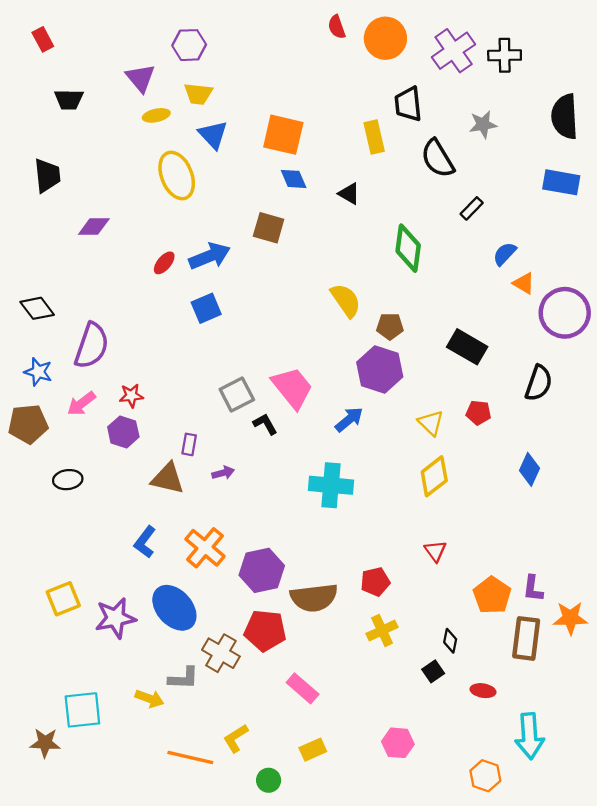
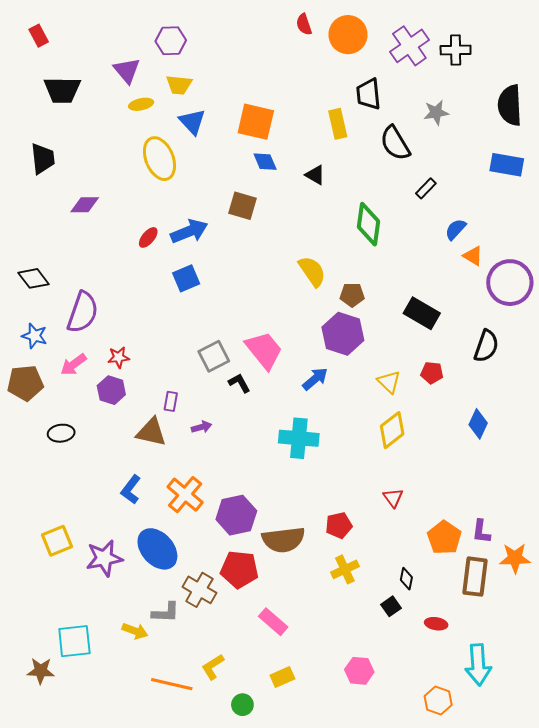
black trapezoid: (69, 99) -> (62, 90), size x1.4

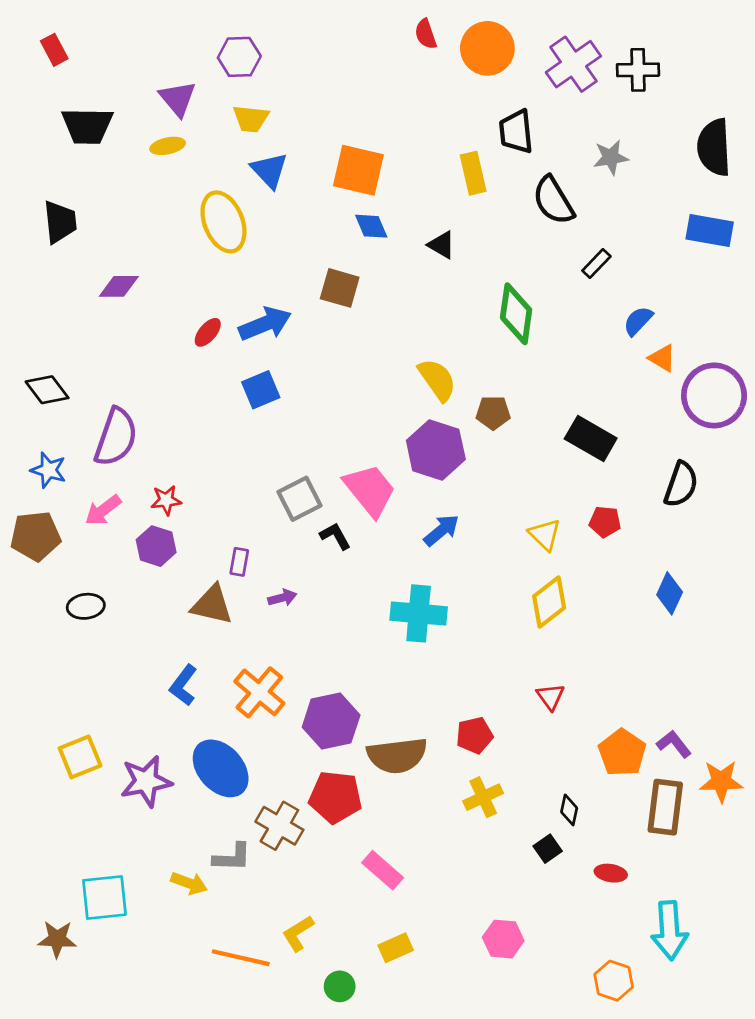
yellow ellipse: (141, 104) -> (168, 146), moved
purple hexagon: (343, 334) -> (436, 450), moved
purple L-shape: (481, 532) -> (674, 744), turned 135

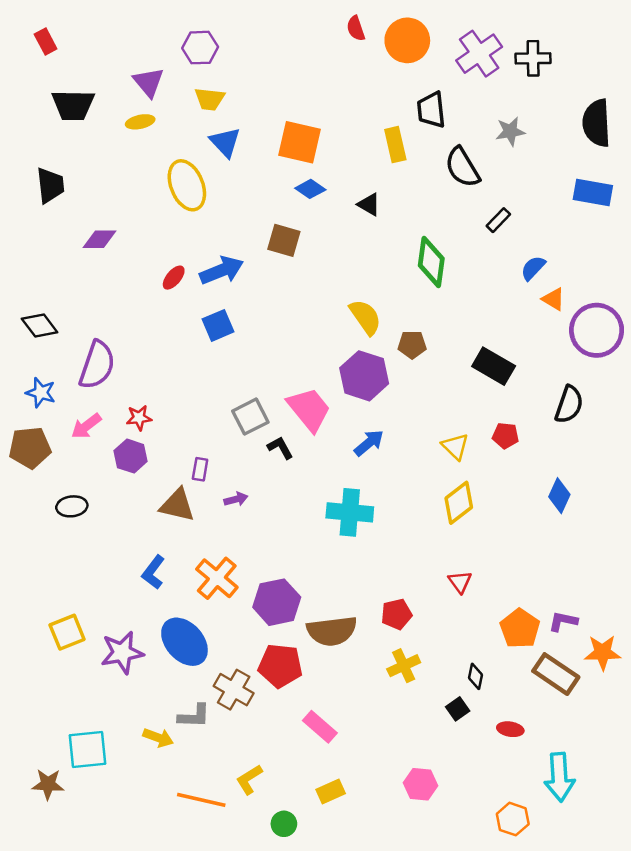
blue diamond: (371, 226) -> (310, 189), turned -32
purple L-shape: (674, 744) -> (563, 621), turned -40
brown rectangle: (665, 807) -> (556, 674), turned -63

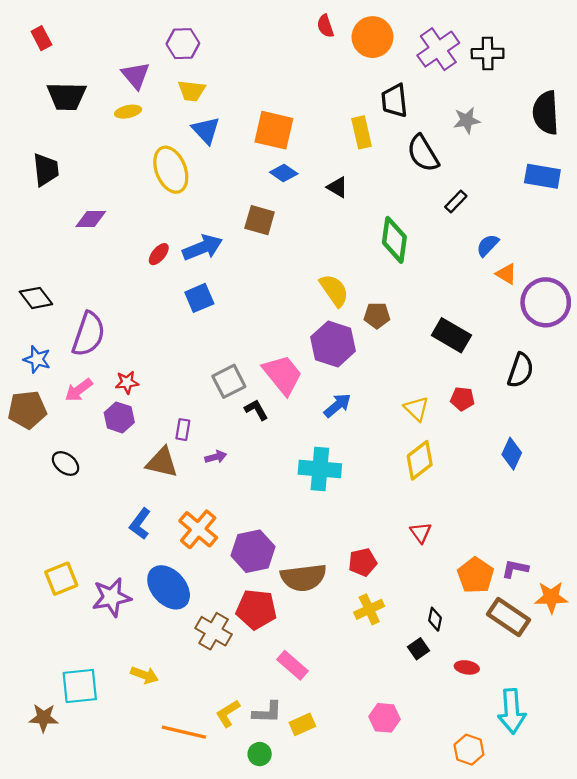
black ellipse: (72, 506) -> (66, 464), turned 44
gray L-shape: (194, 716) -> (267, 712), moved

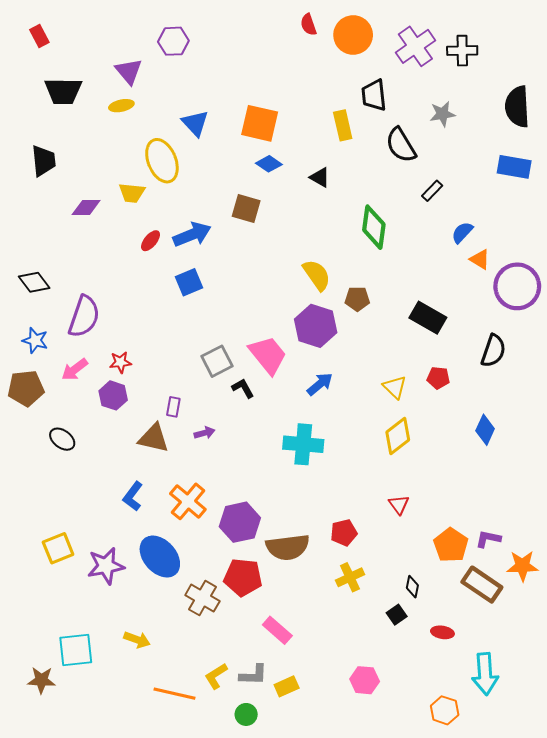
yellow trapezoid: (192, 91) -> (132, 193), moved

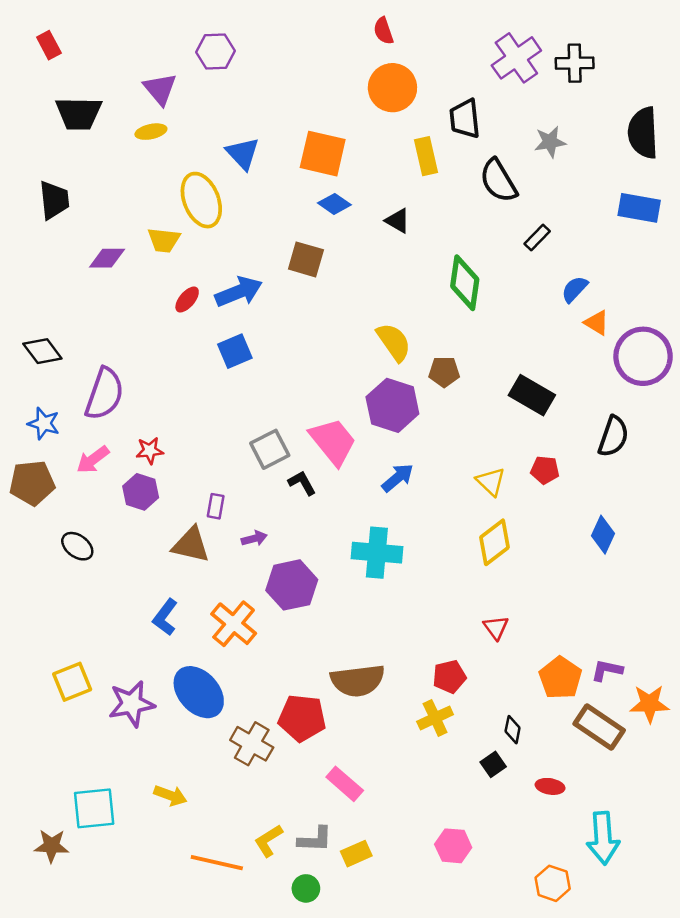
orange circle: (353, 35) -> (392, 88), moved
purple hexagon: (240, 522) -> (292, 585), moved
red pentagon: (344, 533) -> (449, 677), moved

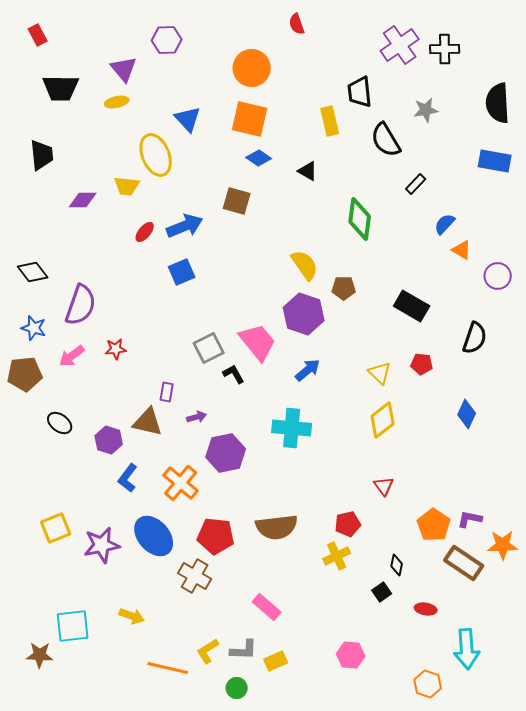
orange circle: (392, 88) -> (252, 68), moved
purple circle: (643, 356) -> (498, 276), size x0.6
purple hexagon: (141, 492) -> (109, 440), moved
red pentagon: (302, 718) -> (216, 536), moved

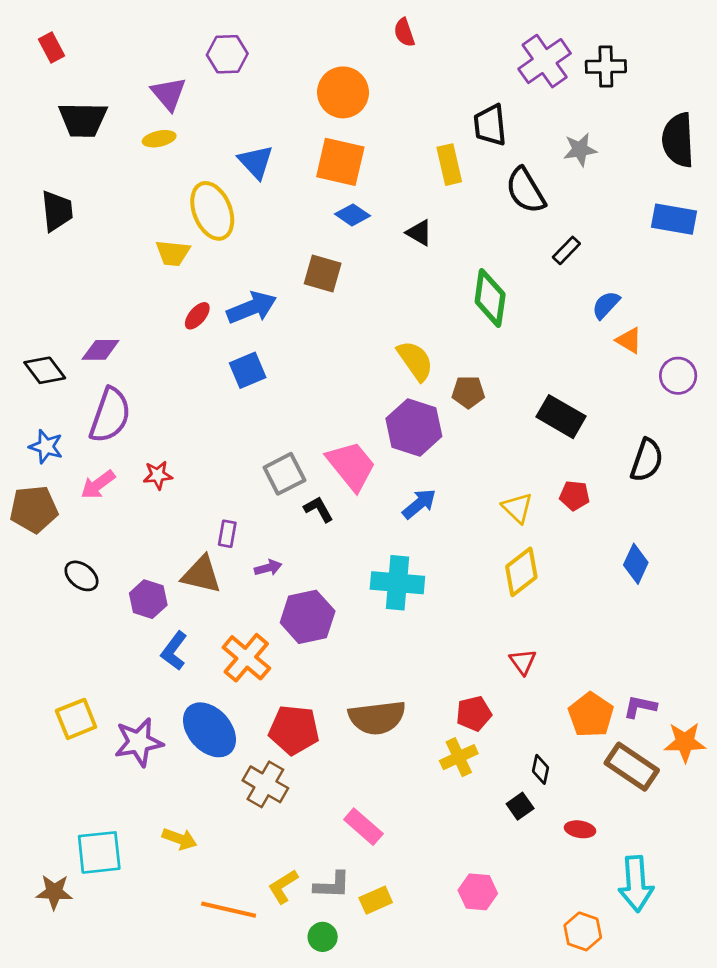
purple diamond: (83, 200) -> (101, 350), moved

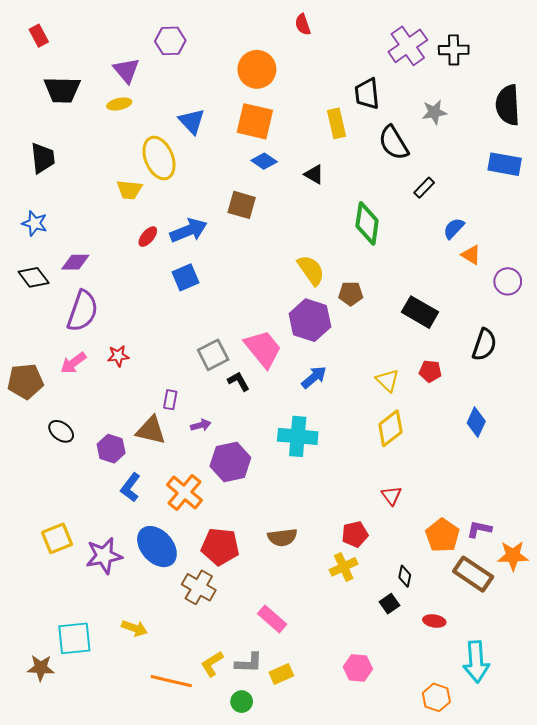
blue star: (46, 447) -> (35, 223), moved
brown semicircle: (377, 718) -> (282, 537), size x0.7

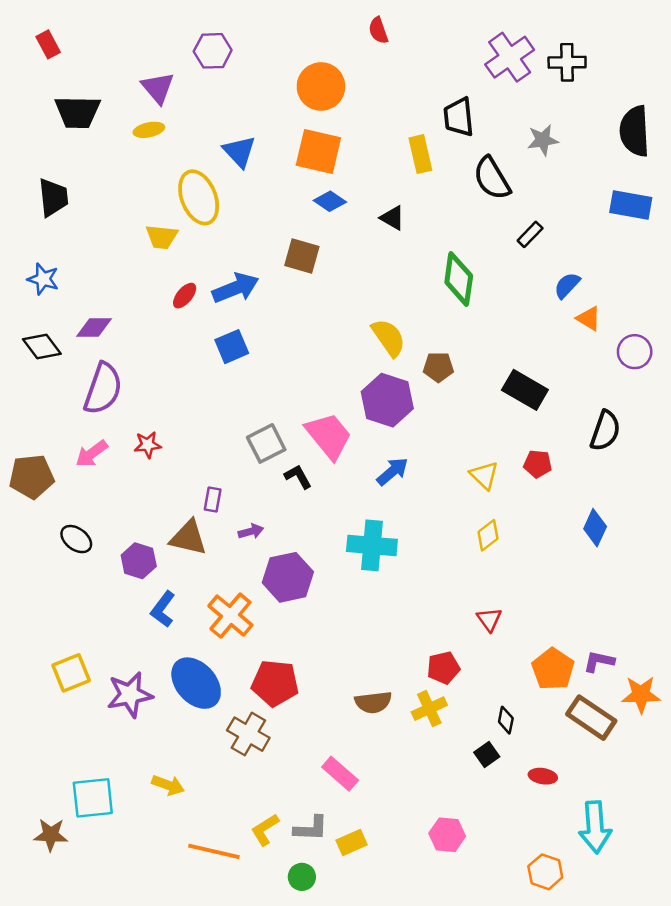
yellow diamond: (390, 428) -> (488, 535), size x0.7
brown semicircle: (282, 537) -> (373, 702), moved

